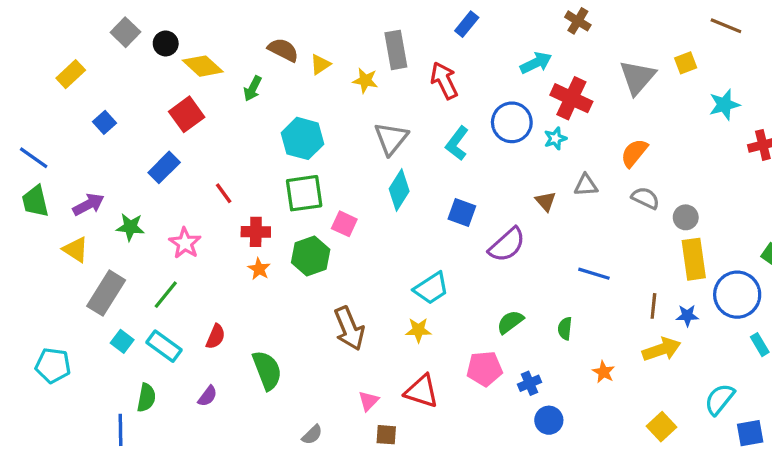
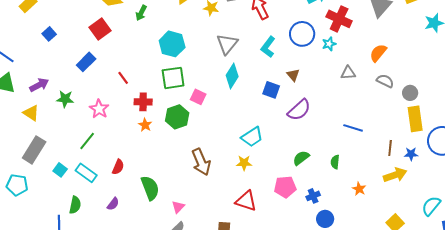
brown triangle: (546, 201) -> (293, 75), moved
gray rectangle: (106, 293) -> (34, 150), moved
pink triangle: (369, 401) -> (178, 207), moved

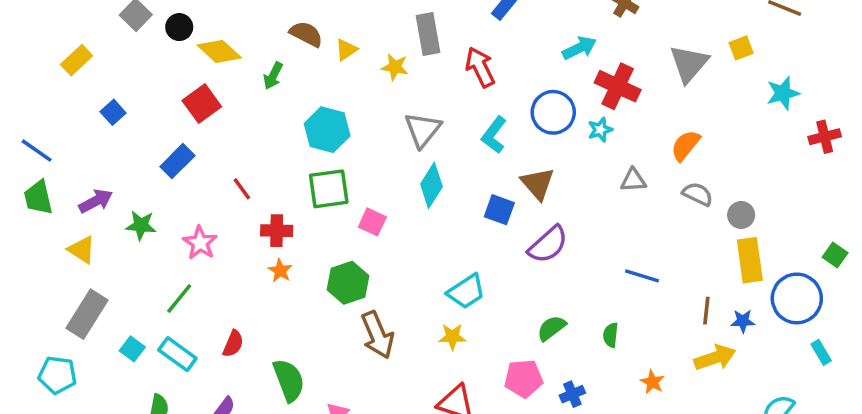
brown triangle: (293, 75) -> (538, 184), size x1.5
green hexagon: (177, 117) -> (348, 283), moved

